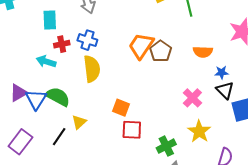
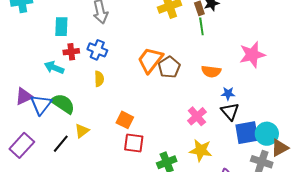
yellow semicircle: (92, 69) -> (99, 79), size x0.6
yellow star: (199, 131) -> (201, 150), turned -30

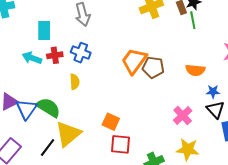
green line: (201, 26) -> (193, 20), moved
brown pentagon: (169, 67) -> (153, 67), turned -30
cyan arrow: (54, 68) -> (32, 58), moved
yellow semicircle: (99, 79) -> (75, 82), moved
yellow triangle: (82, 131) -> (68, 134), size x1.8

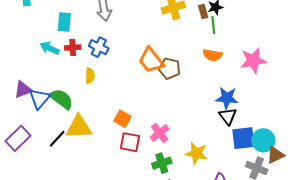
orange trapezoid: (134, 61) -> (151, 60), turned -80
orange semicircle: (195, 70) -> (212, 55), moved
blue star: (213, 92) -> (227, 98), size x1.6
pink cross: (183, 116) -> (160, 133), moved
yellow triangle: (68, 134) -> (79, 127), turned 32

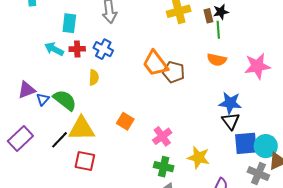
blue triangle: (39, 99) -> (43, 99), size x0.6
red square: (130, 142) -> (85, 161), moved
green cross: (162, 163) -> (164, 167), turned 30

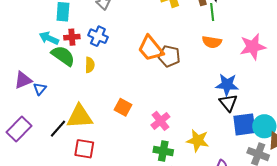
green semicircle: (65, 100) -> (63, 56), moved

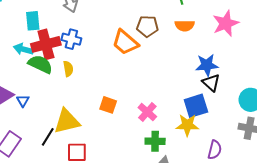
red cross: (72, 37) -> (46, 44), size x1.8
brown pentagon: (169, 56) -> (147, 26), moved
blue square: (244, 124) -> (196, 106), moved

